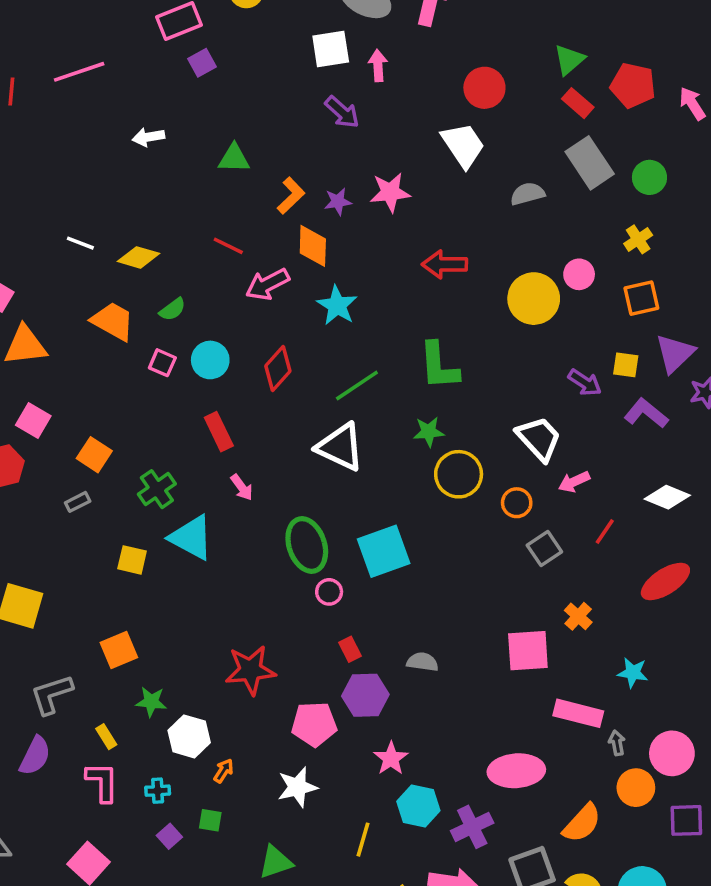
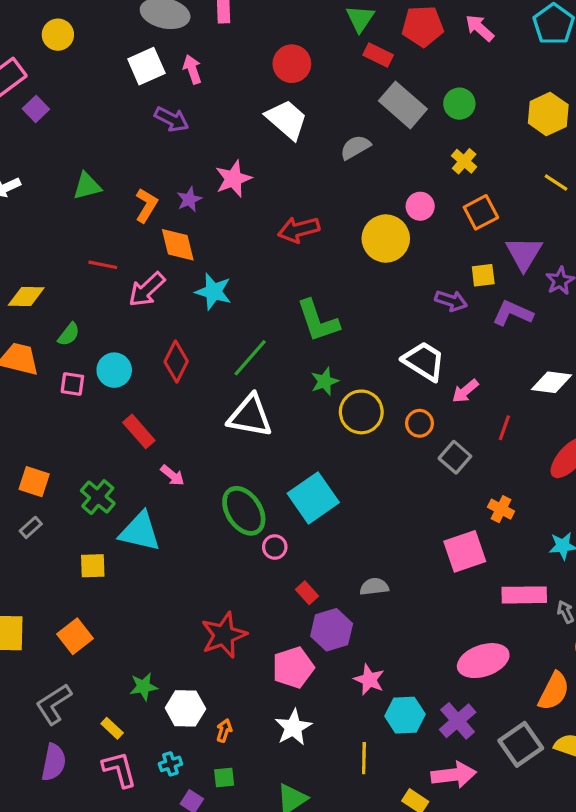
orange square: (119, 650) -> (75, 636), moved

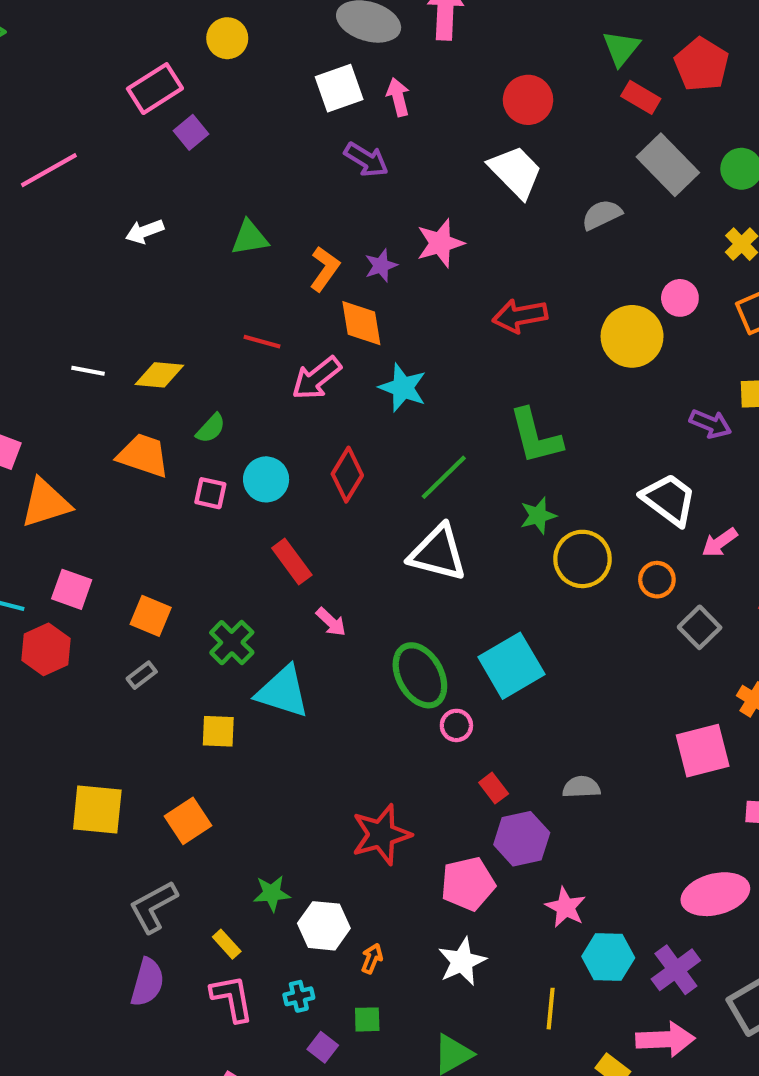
red pentagon: (423, 26) -> (702, 64), turned 30

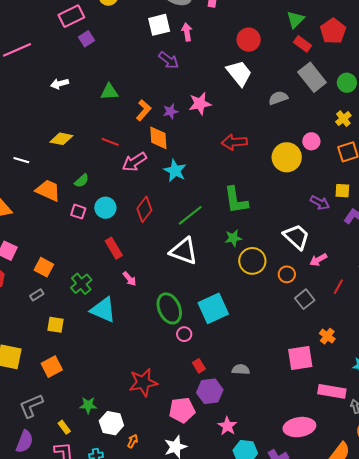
white line: (88, 371) -> (21, 160), moved
yellow diamond: (159, 375) -> (61, 139), moved
yellow square: (218, 731) -> (55, 325), moved

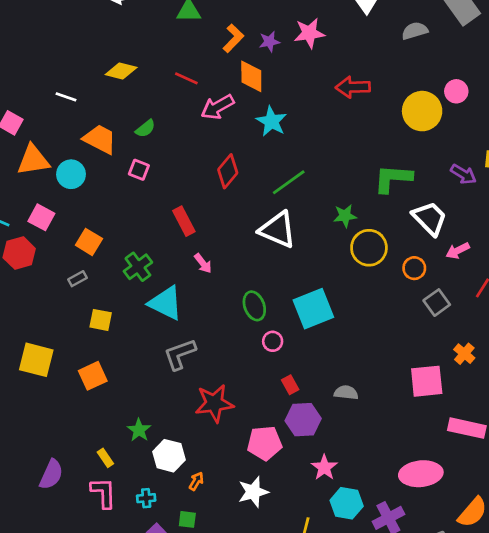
green L-shape: (236, 200) -> (393, 178), moved, turned 100
cyan circle: (105, 208) -> (71, 174), moved
green ellipse: (169, 308) -> (254, 306), size x0.7
green star: (88, 405) -> (139, 430), turned 30
gray L-shape: (31, 406) -> (180, 354), moved

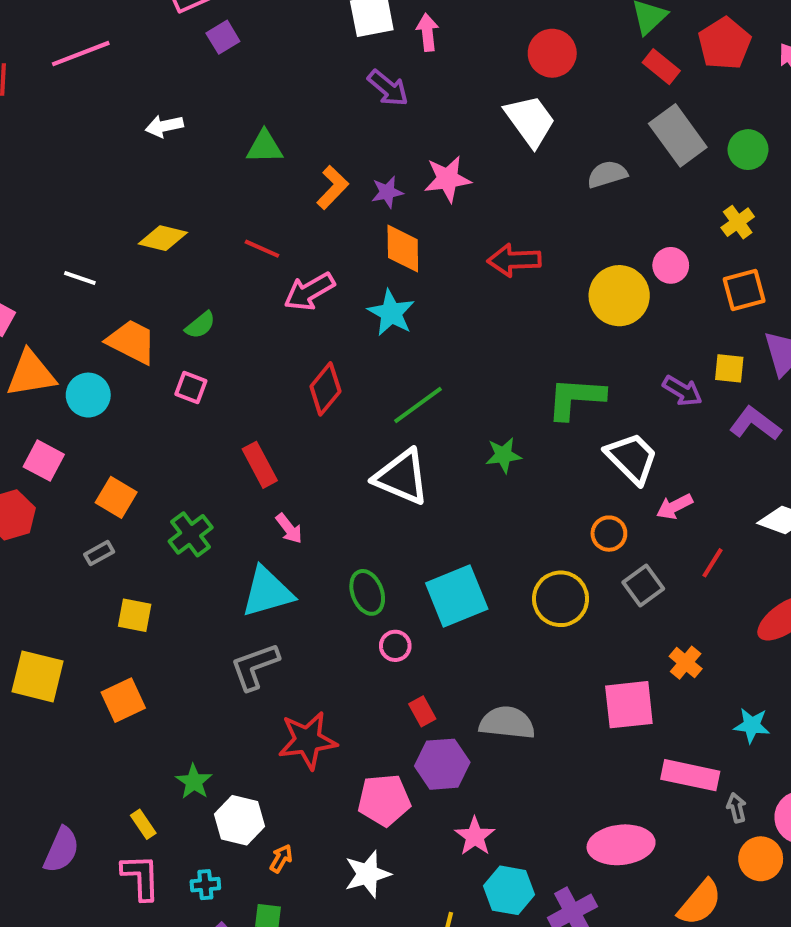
orange diamond: (251, 76) -> (403, 249), moved
yellow circle: (369, 248) -> (561, 599), moved
cyan triangle: (166, 303) -> (267, 592), moved, turned -42
gray semicircle: (346, 393) -> (507, 723), size x1.5

